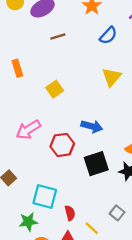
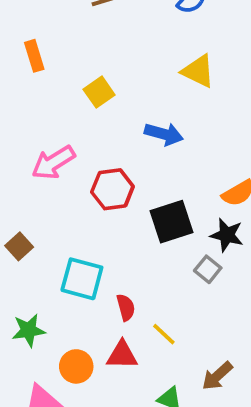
yellow triangle: (112, 77) -> (198, 71), turned -45
blue arrow: (92, 126) -> (164, 134), moved
gray square: (117, 213) -> (208, 269), moved
green star: (28, 222) -> (29, 330), moved

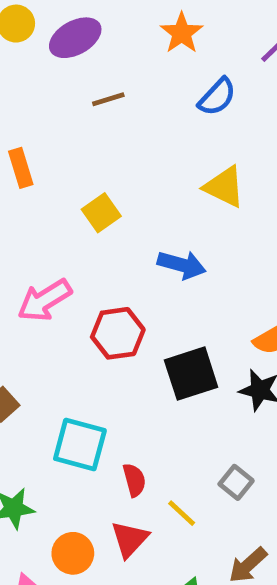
gray square: (208, 269) -> (236, 482), moved
red triangle: (122, 355) -> (130, 539), turned -48

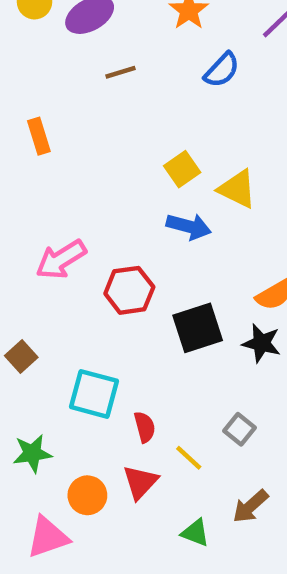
yellow triangle: (224, 187) -> (237, 189), moved
yellow square: (101, 213) -> (182, 169), moved

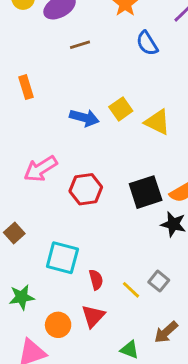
blue semicircle: (222, 70) -> (147, 43), turned 105
blue arrow: (189, 226) -> (84, 118), moved
black square: (198, 328) -> (146, 192), moved
yellow line: (189, 458) -> (131, 290), moved

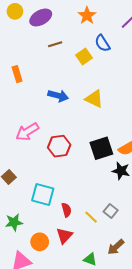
yellow square: (121, 109) -> (84, 57), moved
yellow triangle: (157, 122) -> (94, 99), moved

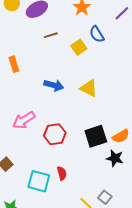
red semicircle: (66, 210) -> (62, 173), moved

